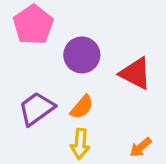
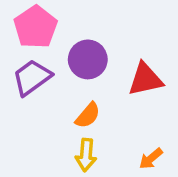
red triangle: (136, 73) -> (145, 79), turned -39
purple trapezoid: (37, 109) -> (32, 77), moved

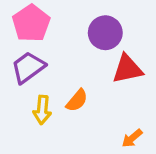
purple circle: (88, 59) -> (105, 33), moved
yellow arrow: (86, 155) -> (42, 110), moved

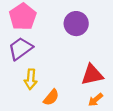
red triangle: (127, 69) -> (92, 75), moved
orange semicircle: (77, 100) -> (51, 97), moved

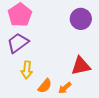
purple circle: (76, 24) -> (81, 19), moved
orange arrow: (96, 100) -> (65, 88), moved

